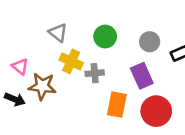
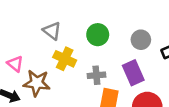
gray cross: (95, 73) -> (96, 75), moved

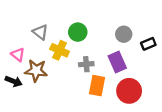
gray triangle: (52, 31) -> (40, 32), moved
green circle: (98, 35) -> (78, 32), moved

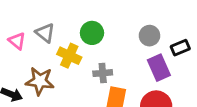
pink triangle: (18, 55) -> (17, 41), moved
purple rectangle: (117, 62) -> (159, 68), moved

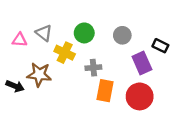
gray circle: (149, 36) -> (122, 35), moved
pink triangle: (17, 41) -> (20, 40), turned -35
black rectangle: (180, 48) -> (160, 46), turned 49

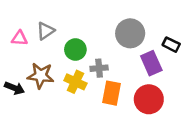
gray triangle: (44, 33) -> (46, 31), turned 48
green circle: (84, 33) -> (75, 50), moved
gray circle: (122, 35) -> (130, 33), size x1.5
yellow cross: (65, 53) -> (75, 82), moved

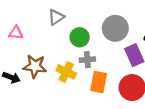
gray triangle: (46, 31) -> (56, 17), moved
green circle: (75, 50) -> (80, 37), moved

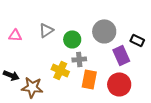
gray triangle: (56, 17) -> (46, 30), moved
brown star: (35, 66) -> (32, 87), moved

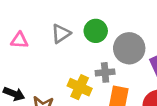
gray circle: (104, 31) -> (129, 48), moved
green circle: (72, 39) -> (96, 31), moved

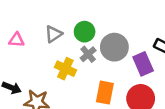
gray cross: (105, 72) -> (88, 54), moved, turned -35
yellow cross: (80, 87) -> (65, 69), moved

